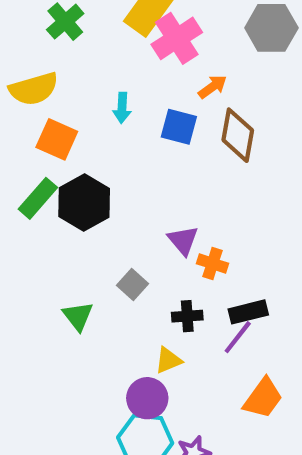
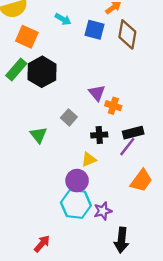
cyan arrow: (122, 108) -> (63, 19), turned -63

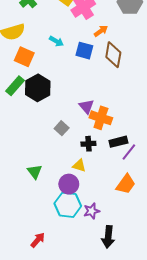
orange cross: (113, 106) -> (101, 118), size x1.5
green triangle: (38, 135) -> (35, 172), moved
purple line: (127, 147) -> (129, 152), moved
yellow triangle: (89, 160) -> (79, 165), turned 40

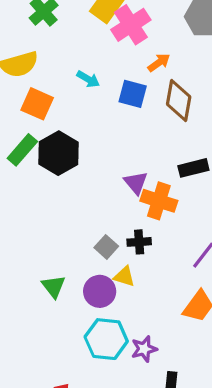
gray square: (62, 128) -> (106, 247), moved
black rectangle: (118, 142) -> (193, 168), moved
purple circle: (69, 184) -> (100, 291), moved

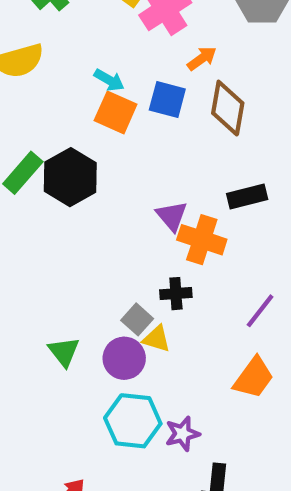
orange square: (37, 104) -> (116, 112), moved
gray square: (106, 247) -> (137, 319), moved

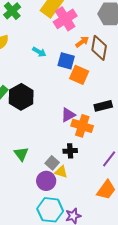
brown diamond: (228, 108) -> (99, 48), moved
orange square: (116, 112) -> (79, 75), moved
purple triangle: (172, 216) -> (68, 115), turned 42
green triangle: (64, 352) -> (21, 154), moved

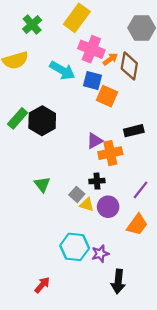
pink cross: (65, 19) -> (91, 49), moved, turned -35
cyan arrow: (39, 52) -> (62, 70), size x1.6
orange cross: (82, 126) -> (110, 153), turned -30
purple circle: (46, 181) -> (108, 207), moved

